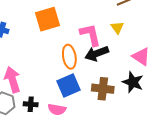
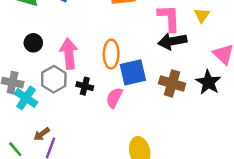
orange ellipse: (69, 57) -> (111, 54), moved
pink semicircle: (57, 109) -> (114, 98), turned 96

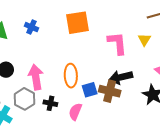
black arrow: (172, 41) -> (121, 77), moved
blue square: (133, 72) -> (90, 90), size x0.7
brown cross: (172, 83) -> (110, 91), moved

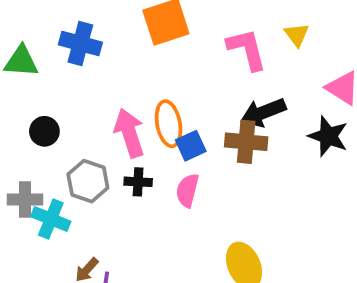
blue cross: (31, 27) -> (80, 44), size x1.5
pink arrow: (36, 77) -> (129, 133), moved
blue square: (90, 90) -> (191, 146), moved

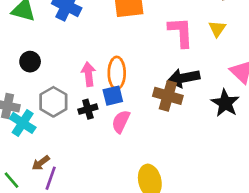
pink arrow: (129, 133) -> (88, 74), size x0.7
blue square: (191, 146) -> (113, 96), moved
black cross: (138, 182) -> (88, 109), turned -30

